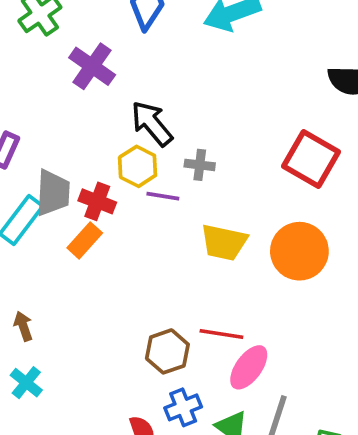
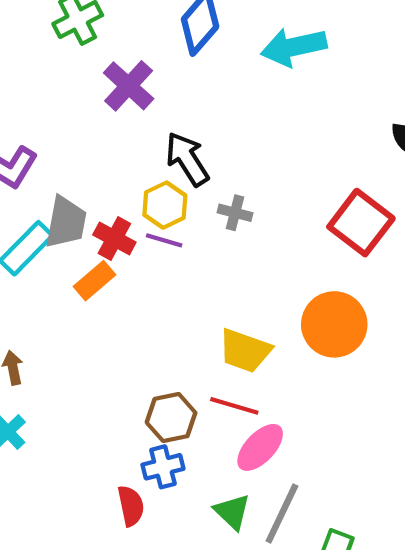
purple line: (163, 196) -> (164, 240), moved
yellow trapezoid: (224, 242) -> (245, 351), moved
blue cross: (183, 407) -> (163, 467), moved

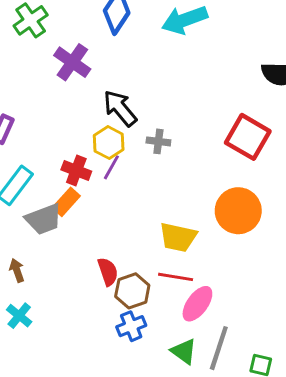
gray trapezoid: (66, 222) -> (44, 219), moved, turned 66
purple line: (164, 240) -> (111, 167), turned -70
red semicircle: (131, 506) -> (108, 272), moved

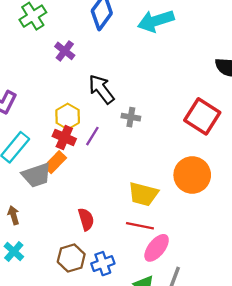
purple cross: (72, 62) -> (65, 51), size x0.7
yellow hexagon: (109, 143) -> (68, 116), moved
brown hexagon: (132, 291) -> (71, 258), moved

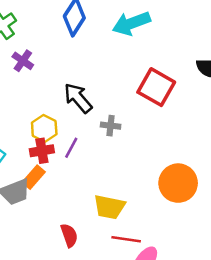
purple cross: (65, 51) -> (23, 61), moved
red square: (202, 116) -> (156, 87), moved
red cross: (64, 138) -> (42, 151), turned -30
yellow trapezoid: (143, 194) -> (109, 207), moved

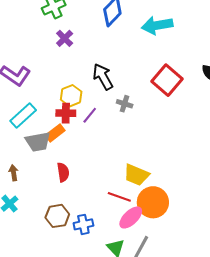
orange circle: (178, 183) -> (153, 202), moved
yellow trapezoid: (109, 207) -> (136, 175), moved
red semicircle: (69, 235) -> (63, 172), moved

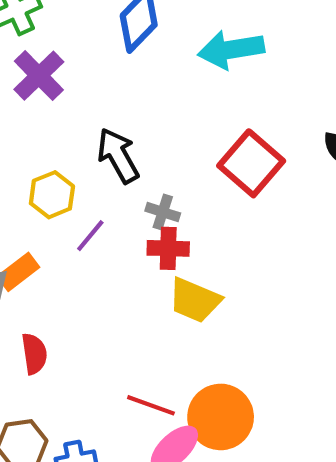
purple cross: (65, 38) -> (39, 76), size x1.4
red cross: (66, 113) -> (168, 248), moved
yellow trapezoid: (136, 175) -> (195, 300), moved

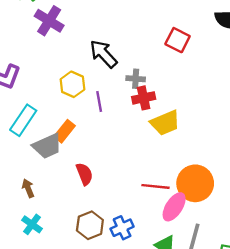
red square: (251, 163) -> (178, 40), size x0.7
purple line: (90, 236) -> (99, 102), turned -36
yellow trapezoid: (195, 300) -> (165, 123), turned -32

